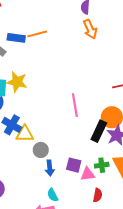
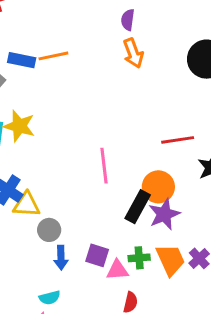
cyan semicircle: (53, 195) -> (50, 298), moved, turned -80

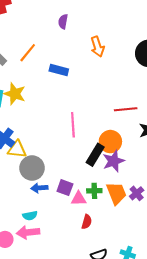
purple semicircle: (128, 20) -> (63, 22), moved
orange line: (53, 56) -> (28, 53), moved, turned -42
blue rectangle: (22, 60) -> (59, 70), moved
gray circle: (49, 230) -> (32, 168), size x1.5
blue arrow: (61, 258) -> (39, 188), turned 84

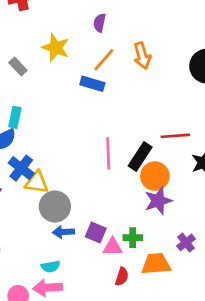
orange line: (28, 53) -> (104, 60), moved
yellow star: (15, 94) -> (56, 48), moved
black rectangle: (95, 155) -> (140, 156), moved
orange trapezoid: (116, 193) -> (156, 264), moved, turned -75

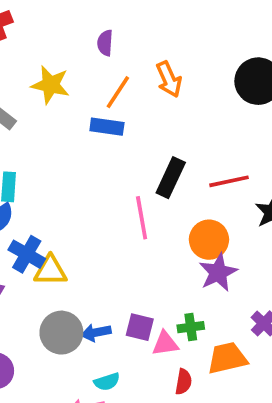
black rectangle: (140, 156) -> (171, 178), moved
gray circle: (55, 207) -> (61, 333), moved
cyan semicircle: (51, 267) -> (107, 382), moved

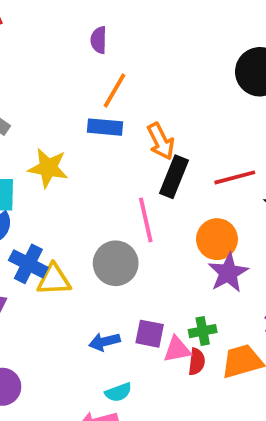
orange arrow: (169, 79) -> (161, 141), moved
yellow star: (50, 85) -> (48, 168), moved
gray circle: (61, 333) -> (116, 263), moved
red semicircle: (183, 382) -> (197, 362), moved

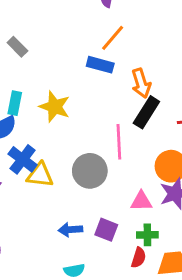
yellow star: (48, 168) -> (55, 107), moved
pink triangle: (177, 349) -> (141, 201), moved

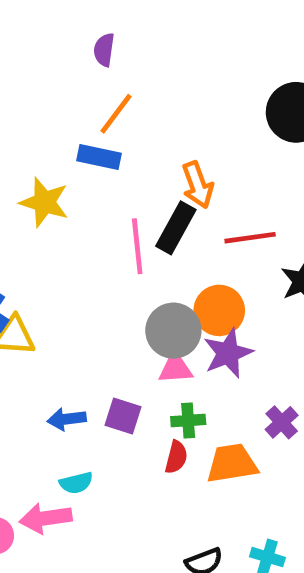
orange arrow: (141, 83) -> (198, 185), moved
yellow star: (55, 107) -> (44, 202), moved
pink line: (119, 142) -> (137, 246), moved
gray circle: (90, 171) -> (173, 331), moved

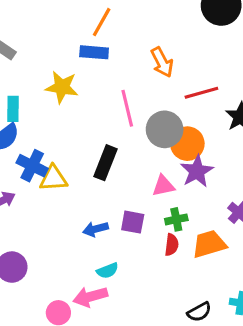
black rectangle: (176, 228) -> (106, 163), moved
gray circle: (173, 331) -> (165, 129), moved

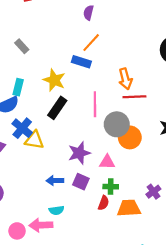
red line: (201, 93) -> (134, 97), moved
black rectangle: (106, 163) -> (57, 108), moved
purple star: (197, 171) -> (79, 153), moved

